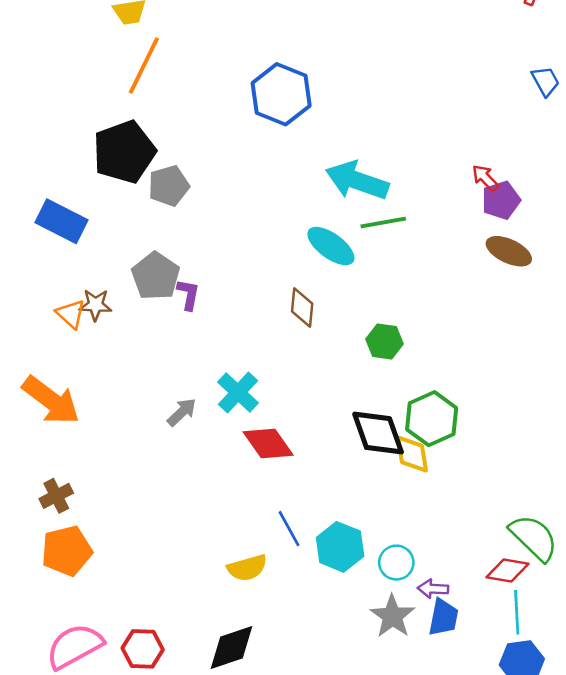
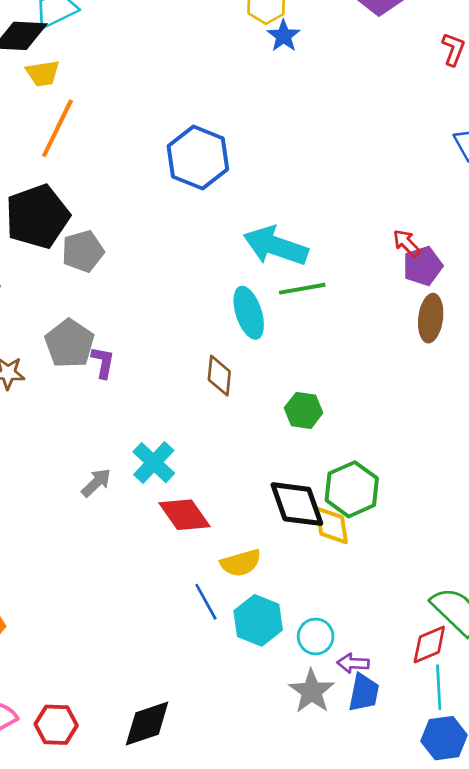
cyan ellipse: (331, 246) -> (249, 313), turned 36
brown ellipse: (509, 251) -> (431, 318), turned 72
yellow semicircle: (247, 568) -> (241, 563), moved
red diamond: (508, 570) -> (429, 645), turned -33

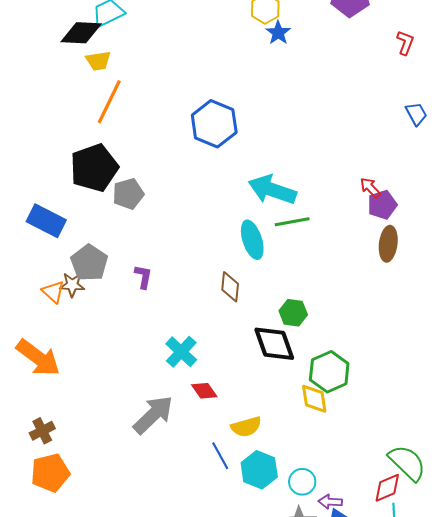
gray pentagon: (69, 344) -> (89, 263), moved
gray arrow: (96, 483) -> (153, 415), moved, size x1.8
black diamond: (297, 504) -> (274, 344), moved
red diamond: (185, 515) -> (204, 391), size x0.7

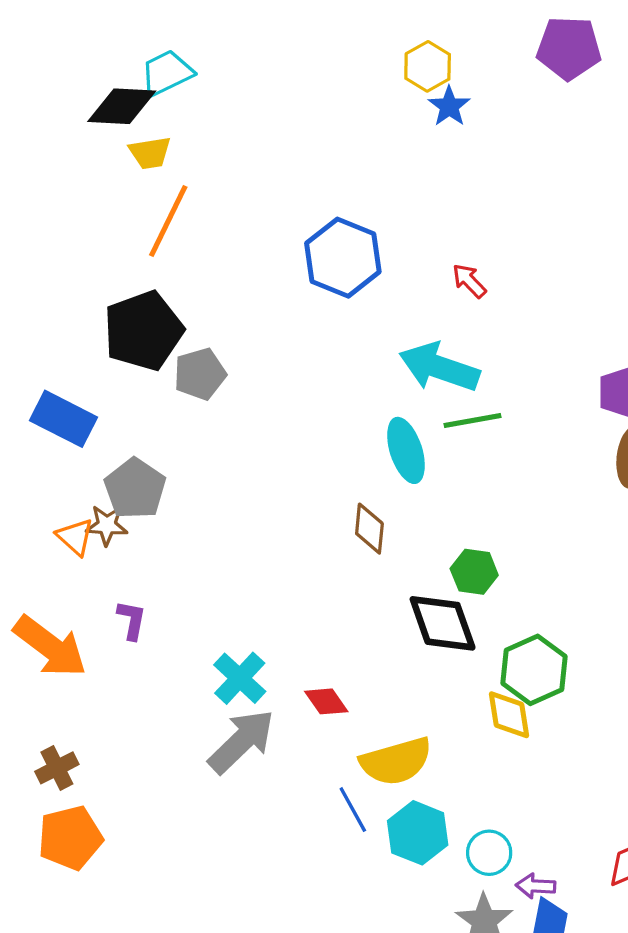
red arrow: (370, 188) -> (469, 281), moved
purple L-shape: (143, 277) -> (132, 620), moved
cyan cross: (181, 352) -> (240, 678), moved
yellow semicircle: (246, 427) -> (396, 761), size x1.4

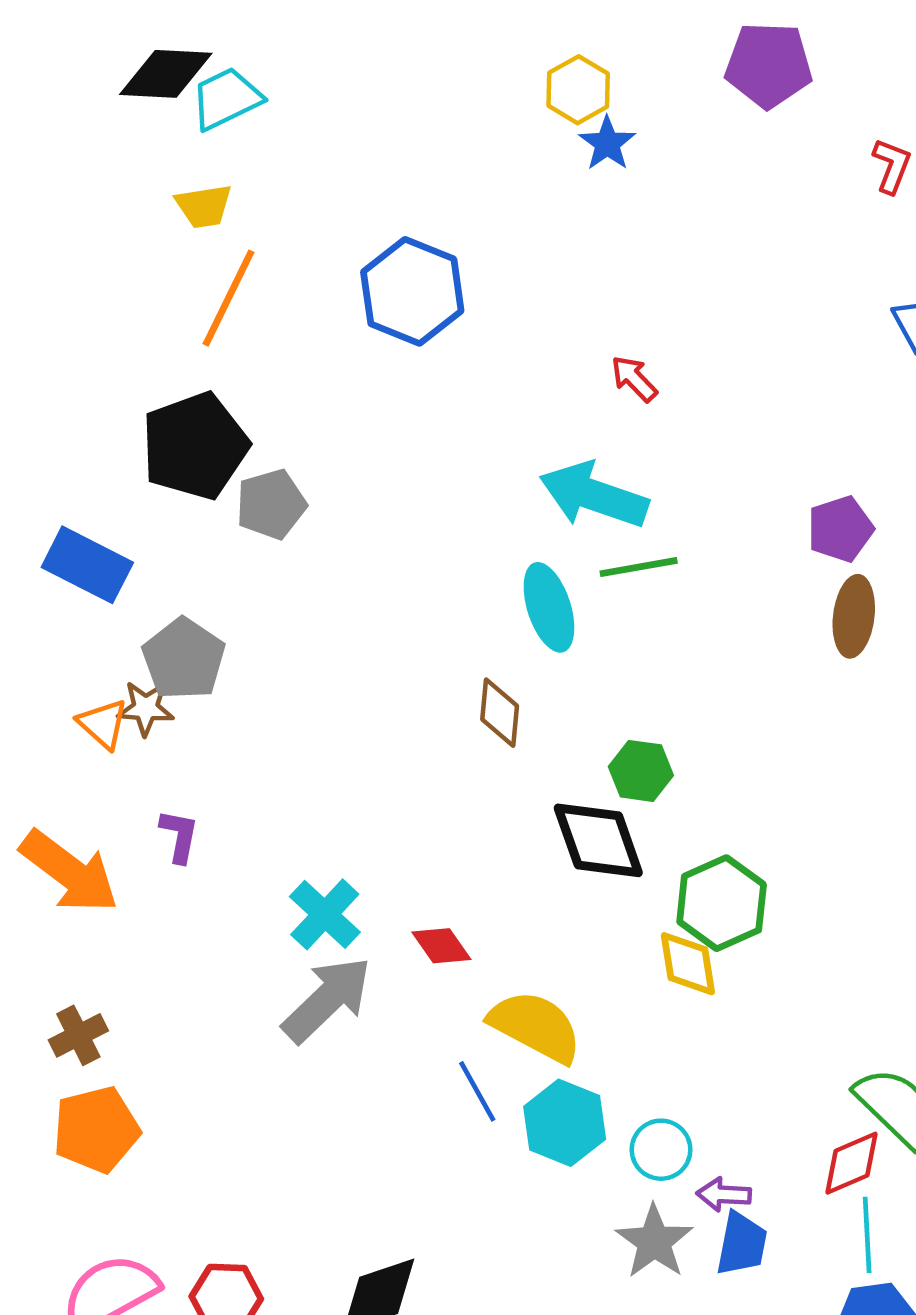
black diamond: (122, 106) -> (166, 74), moved
blue hexagon: (343, 258) -> (412, 291), moved
yellow semicircle: (396, 761) -> (536, 1026), turned -136

